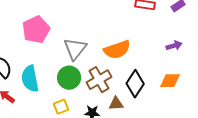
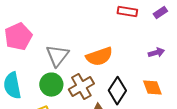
orange diamond: (170, 81) -> (152, 88), turned 70

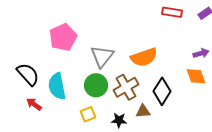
orange diamond: (152, 88) -> (196, 76), moved

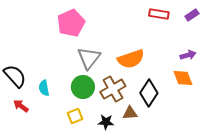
pink pentagon: (63, 37) -> (71, 23), moved
cyan semicircle: (57, 86) -> (44, 88), size x0.6

